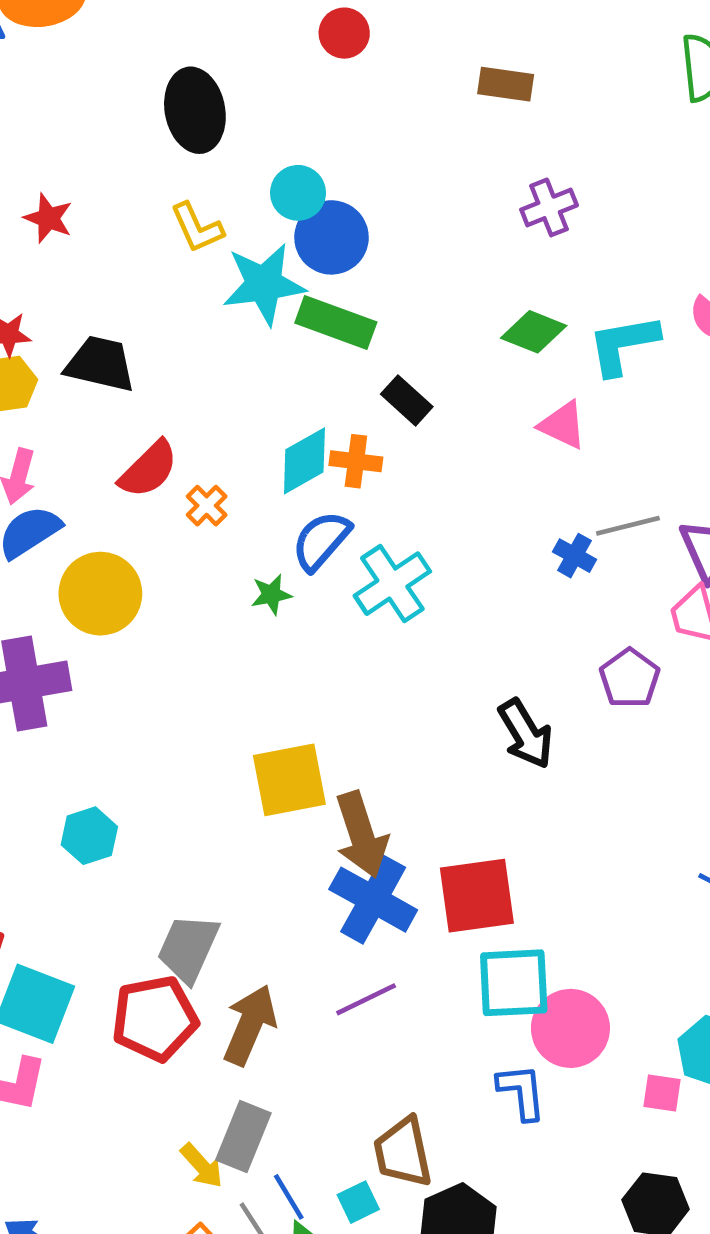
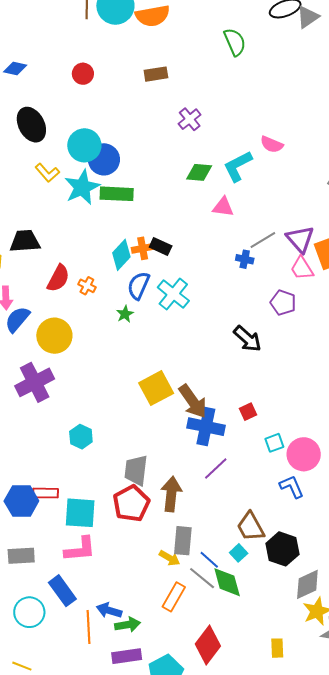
cyan circle: (298, 193) -> (84, 145), size x1.4
black rectangle: (407, 400) -> (161, 246), moved
red square: (477, 896) -> (248, 412), size x0.5
cyan square: (514, 983) -> (274, 443), size x0.6

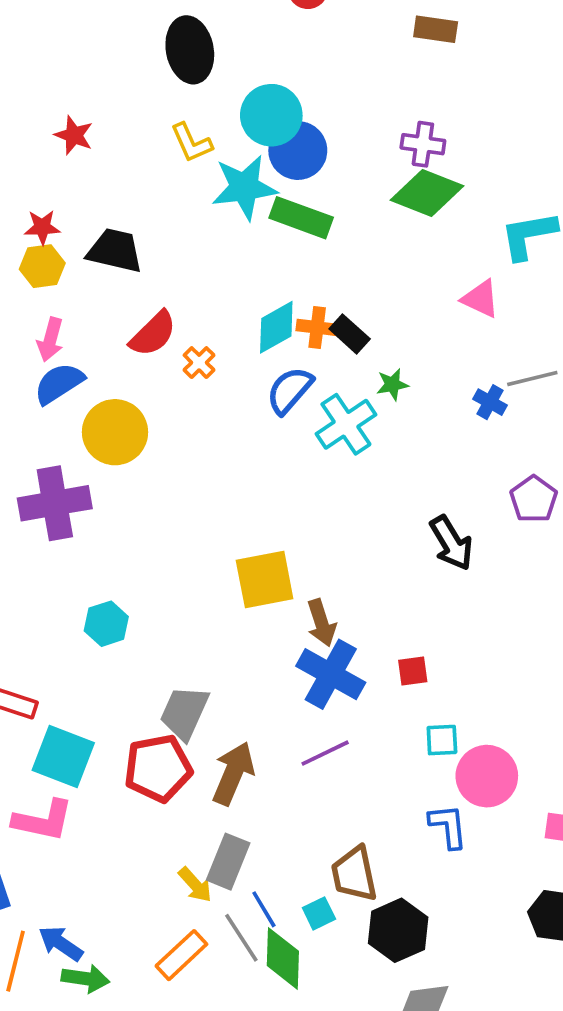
purple cross: (190, 119) -> (423, 144), moved, turned 30
green diamond: (199, 172) -> (427, 193), moved, size x1.4
green star: (125, 314) -> (392, 385), moved
brown arrow: (193, 401) -> (321, 623), size x0.7

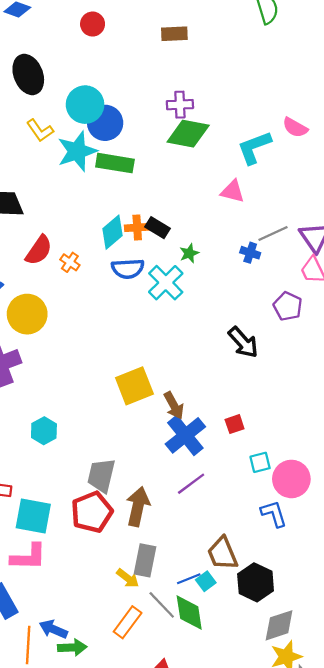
blue semicircle: (290, 390) -> (128, 269), turned -124
blue cross: (331, 674) -> (185, 435), turned 33
blue line: (264, 909) -> (189, 579), moved, turned -70

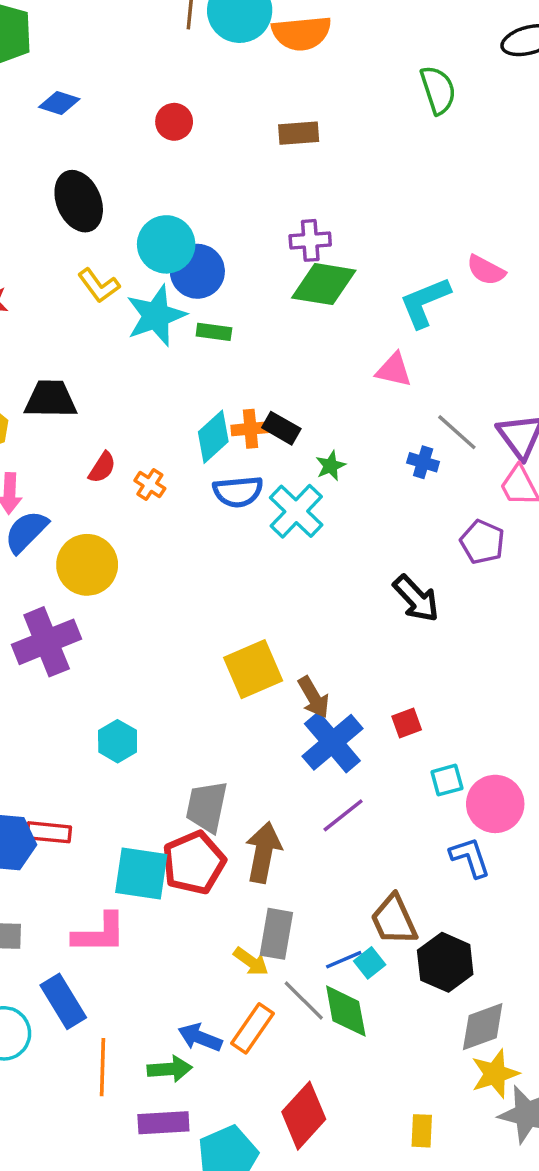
green rectangle: (115, 163) -> (214, 332), size x0.6
gray line: (273, 234) -> (457, 432), turned 68
red semicircle: (39, 250) -> (102, 467), size x0.7
cyan square: (33, 516) -> (141, 873), moved
blue arrow: (53, 629) -> (200, 1037), moved

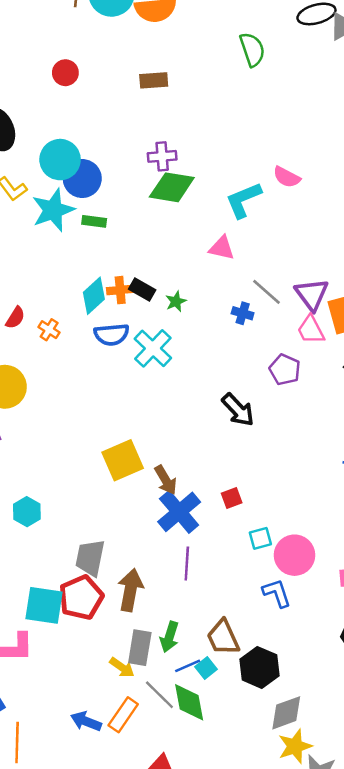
green star: (331, 466) -> (176, 301), moved
purple line: (343, 815) -> (187, 564), turned -48
green arrow: (170, 1069) -> (169, 637), moved, turned 112

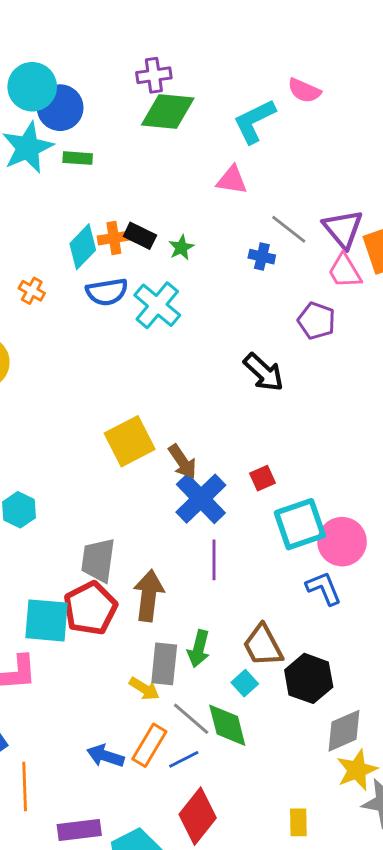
cyan square: (260, 538) -> (300, 524), size x1.8
blue line: (188, 666) -> (184, 759), moved

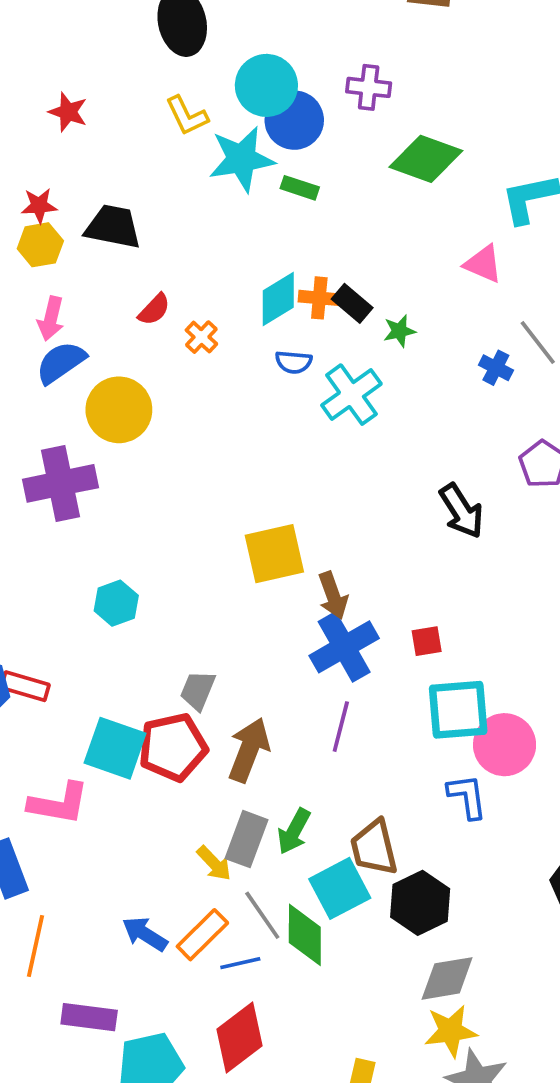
purple cross: (154, 75) -> (369, 87), moved
blue semicircle: (107, 292) -> (294, 362), size x0.7
gray trapezoid: (98, 560) -> (198, 690), size x0.7
cyan square: (245, 683) -> (340, 888), size x1.8

